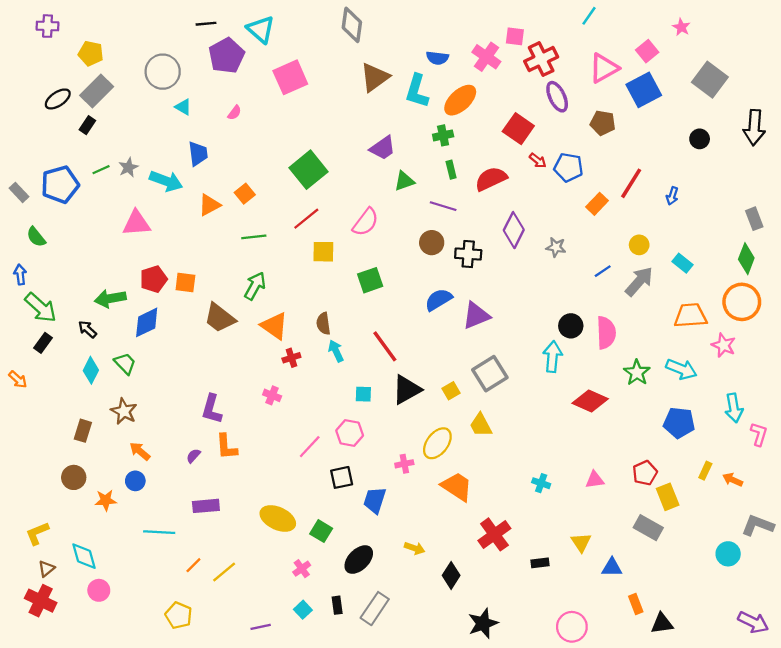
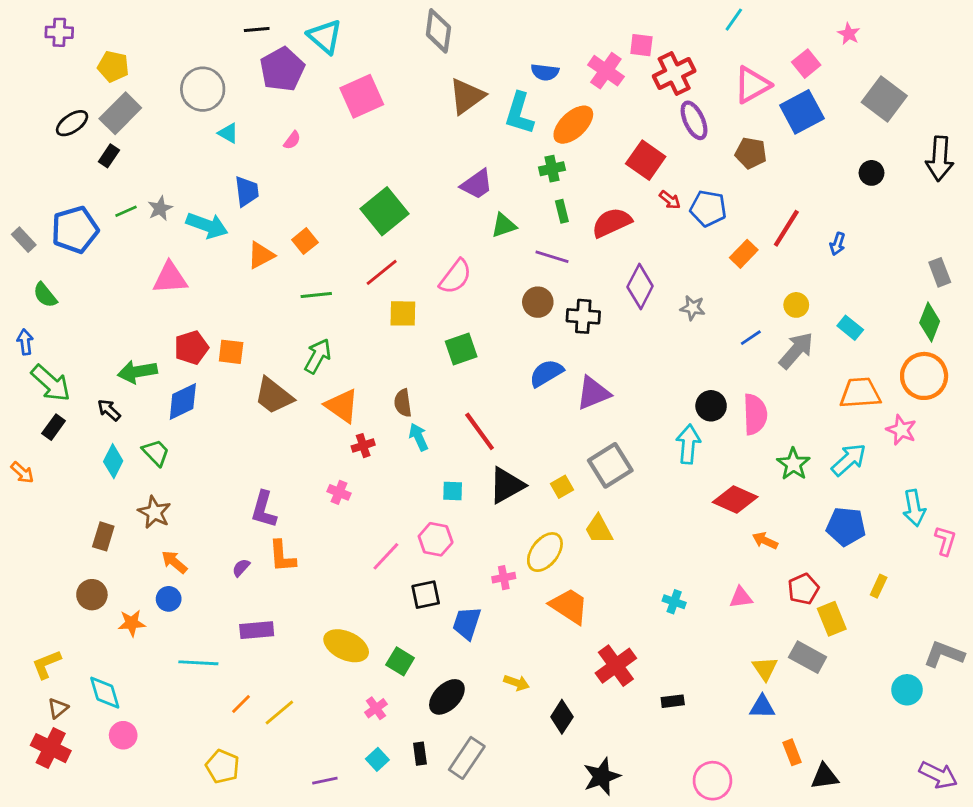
cyan arrow: (681, 369) -> (849, 460), turned -64
orange arrow: (733, 480) -> (765, 541), moved
yellow triangle: (581, 542) -> (765, 668), moved

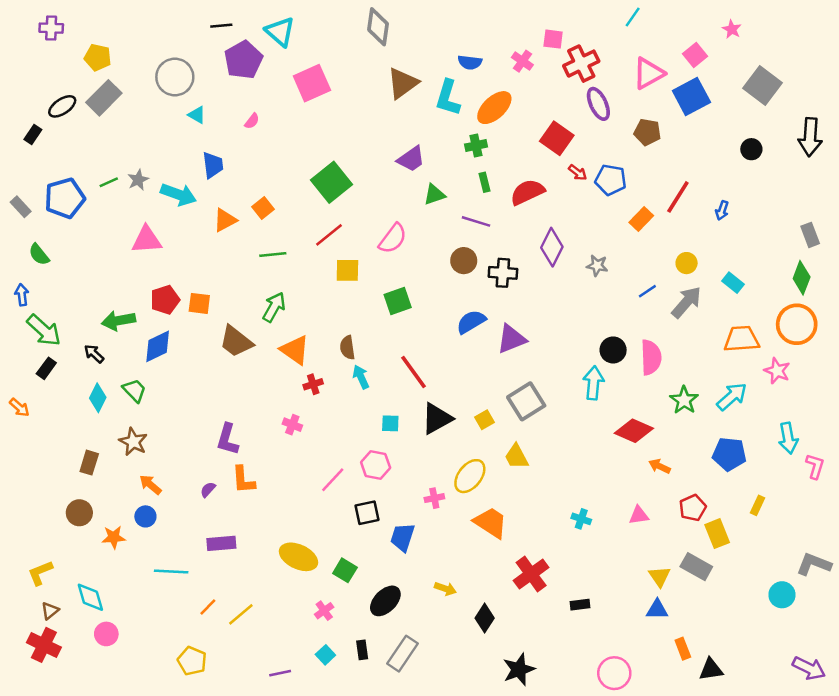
pink cross: (606, 71) -> (522, 61), size x0.7
black rectangle: (109, 156) -> (33, 135), moved

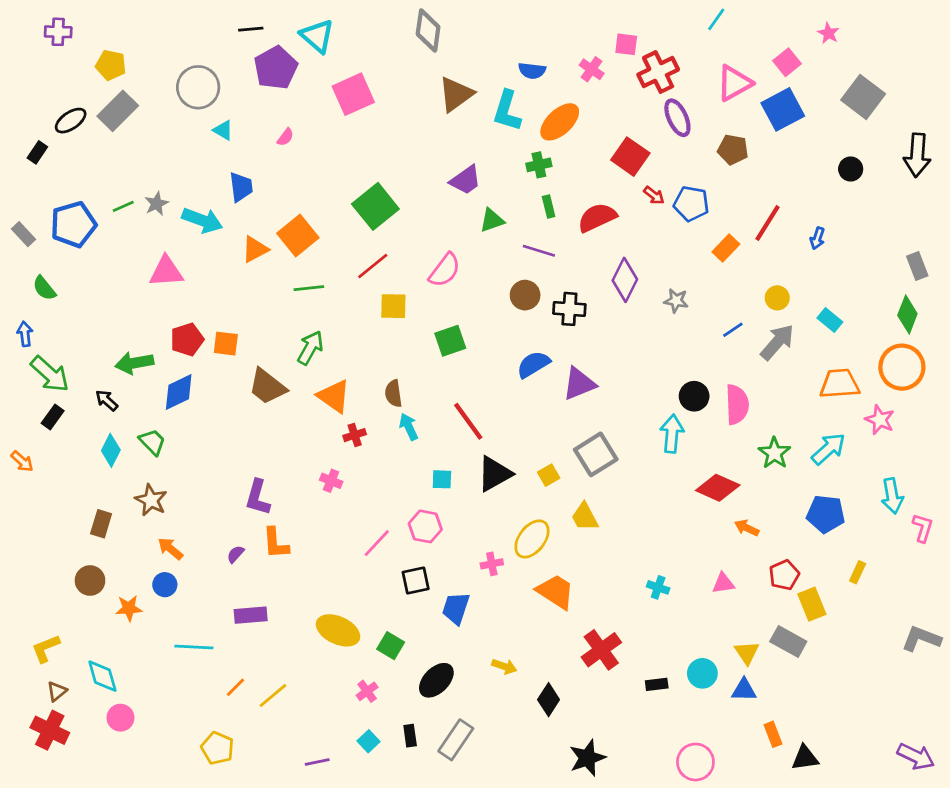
orange square: (263, 208) -> (298, 236), size x1.6
cyan circle: (782, 595) -> (702, 673), moved

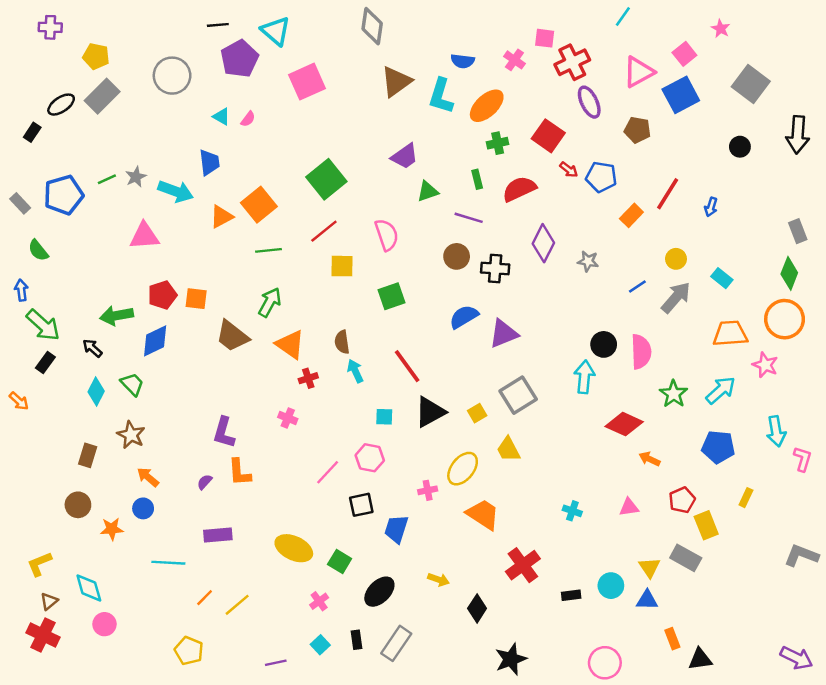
cyan triangle: (223, 130) -> (221, 117), moved
green cross: (539, 165) -> (498, 143), moved
pink semicircle: (445, 270) -> (387, 235), turned -56

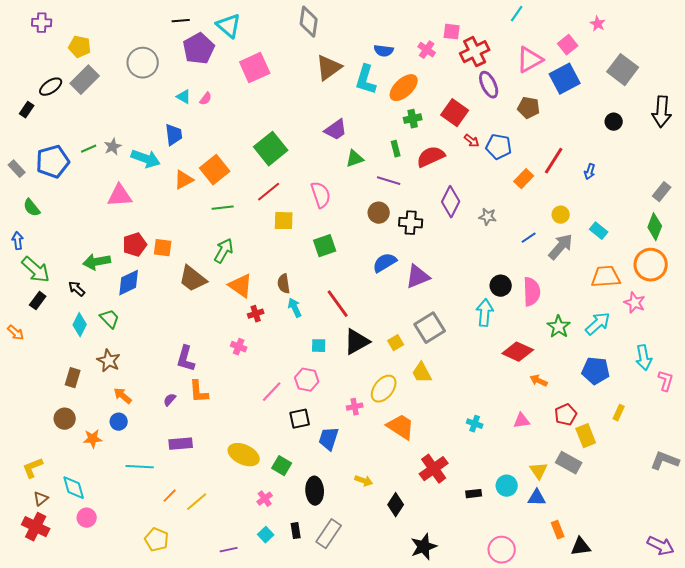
gray rectangle: (798, 231) -> (662, 192), turned 60
black ellipse: (379, 592) -> (315, 491), turned -48

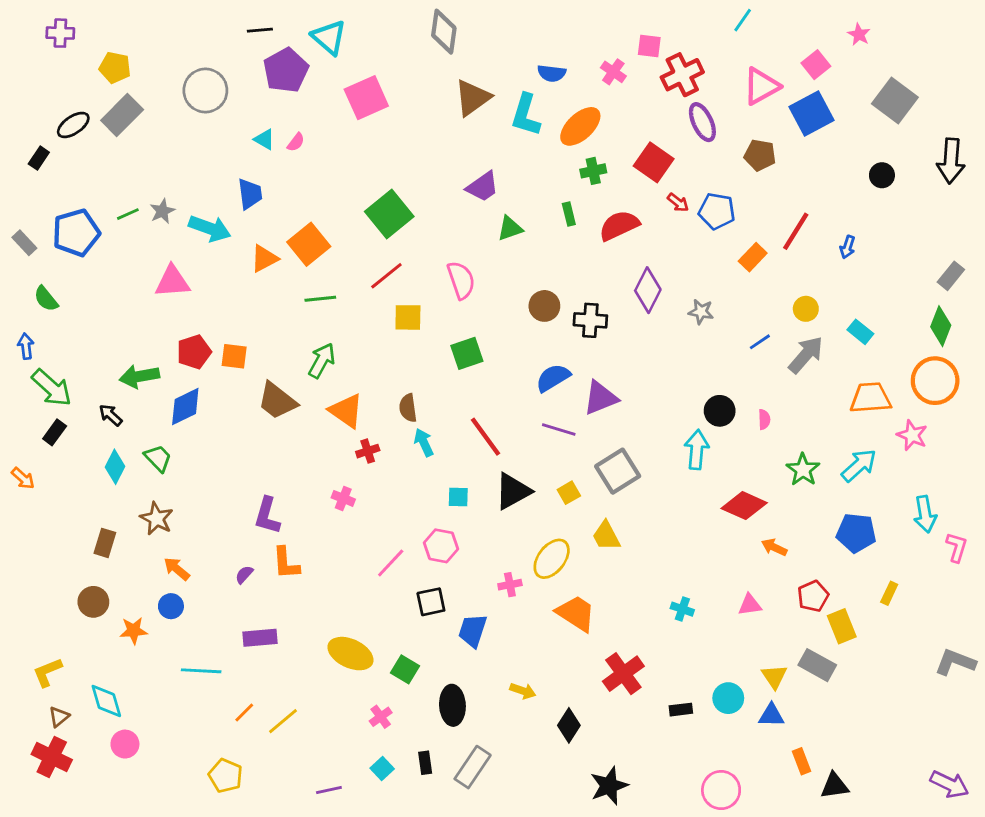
purple line: (389, 181) -> (559, 429), moved
pink semicircle: (532, 292) -> (764, 419), size x0.5

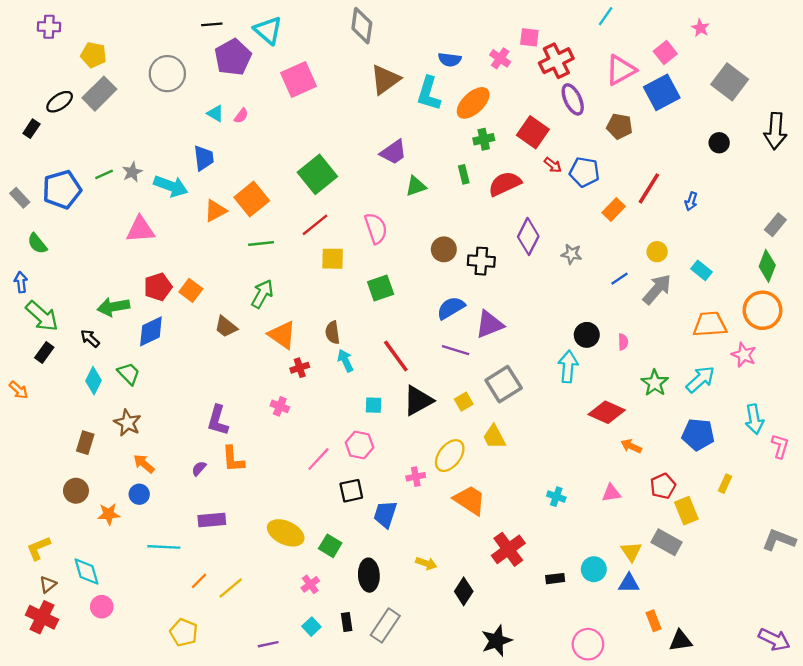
orange square: (234, 356) -> (191, 290), turned 30
brown trapezoid: (277, 401) -> (226, 327), size x0.7

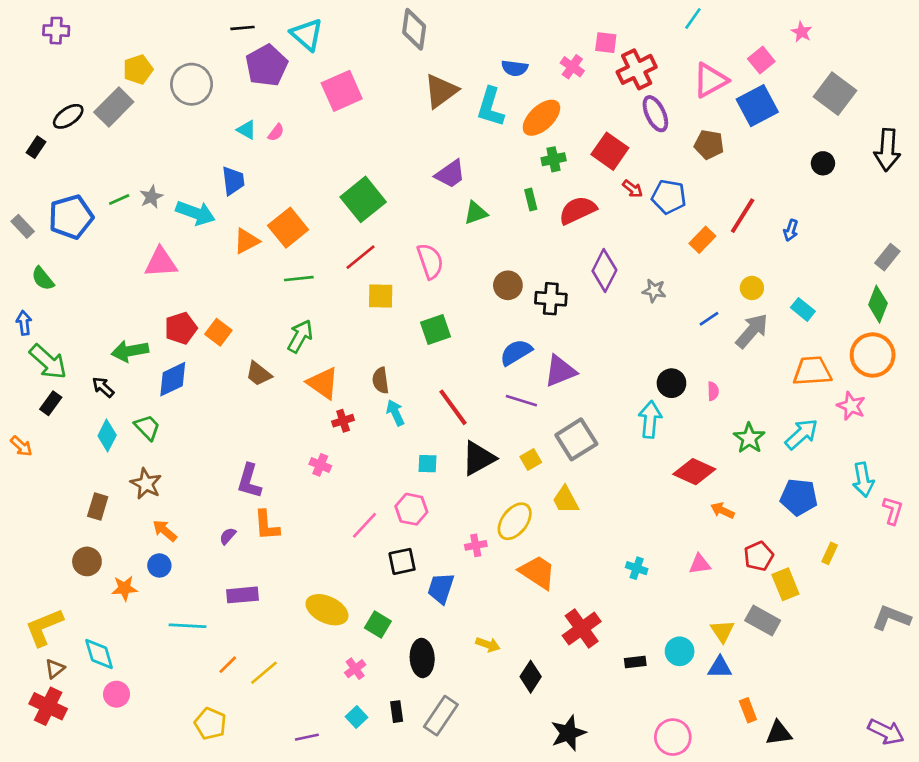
yellow pentagon: (94, 55) -> (138, 69), moved, turned -30
yellow L-shape: (38, 548) -> (44, 627), size x1.4

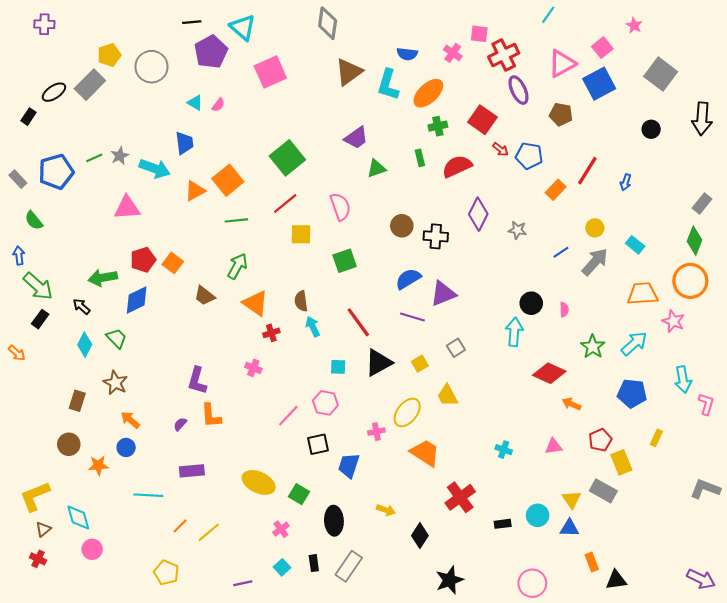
gray square: (576, 439) -> (456, 348), size x0.6
red cross: (48, 706) -> (38, 559), size x0.6

